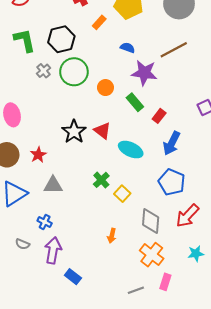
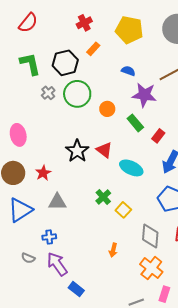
orange rectangle: (99, 22) -> (93, 49), moved
blue cross: (45, 222) -> (49, 237), turned -32
purple arrow: (53, 250) -> (57, 264), turned -45

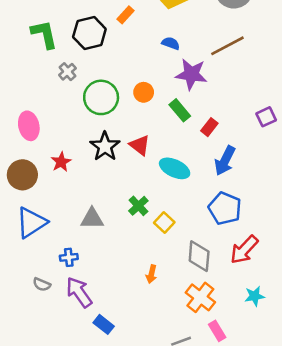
green circle: (77, 94) -> (101, 97), moved
red star: (43, 173) -> (61, 162), moved
gray triangle: (57, 202) -> (92, 219), moved
pink rectangle: (164, 294) -> (217, 331), turned -49

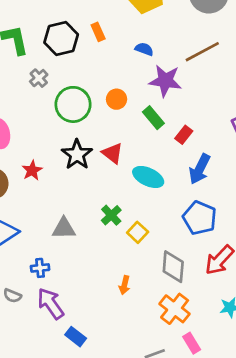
orange rectangle: (126, 15) -> (98, 32), moved, turned -66

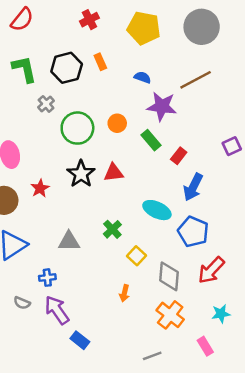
red triangle: (113, 153) -> (114, 173), turned -45
cyan ellipse: (148, 177) -> (157, 210), moved
yellow square: (138, 232) -> (136, 256), moved
pink rectangle: (192, 343) -> (205, 346), moved

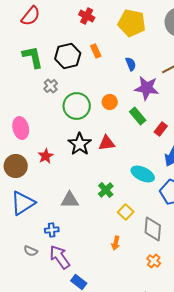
red cross: (89, 20) -> (87, 16), turned -35
blue semicircle: (143, 77) -> (131, 64), turned 48
orange cross: (170, 315) -> (154, 261), size x0.6

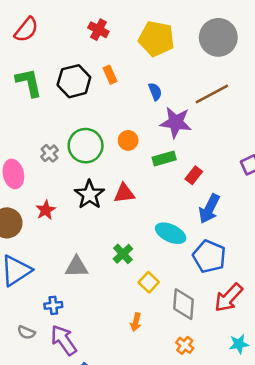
gray cross: (51, 86) -> (49, 153), moved
green rectangle: (138, 116) -> (164, 158), turned -66

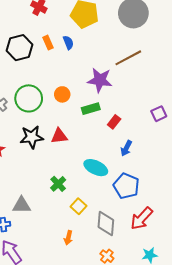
blue semicircle: (155, 91) -> (68, 43), moved
black star: (89, 195) -> (32, 137), turned 30
blue arrow: (209, 209) -> (126, 148), size x0.7
gray triangle: (77, 267) -> (22, 205), moved

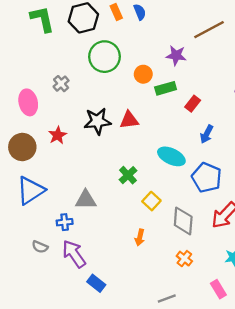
purple star: (100, 80) -> (176, 55), size x0.7
orange circle: (62, 94) -> (143, 74), moved
green circle: (29, 98) -> (105, 57), moved

